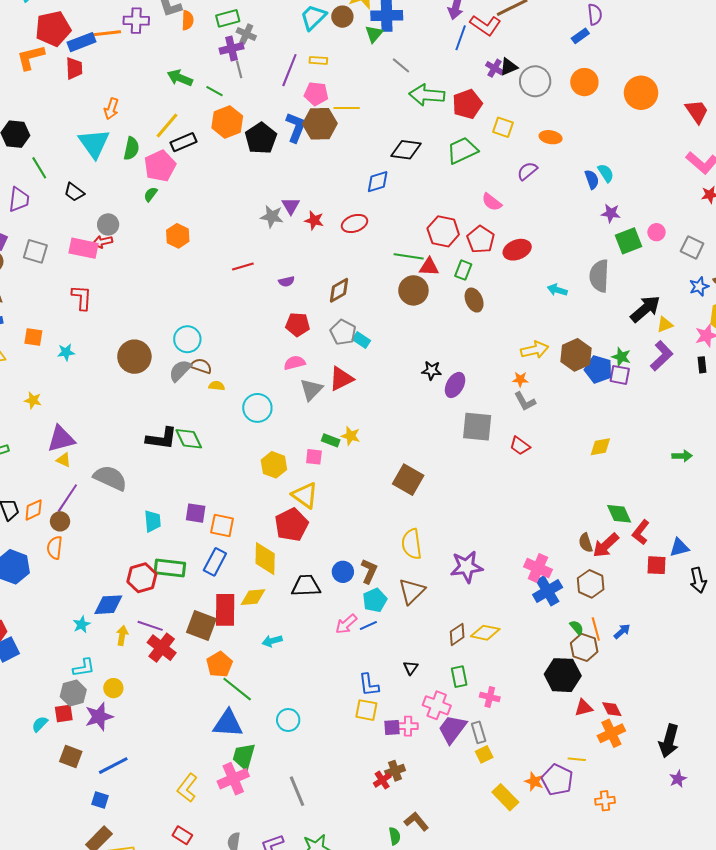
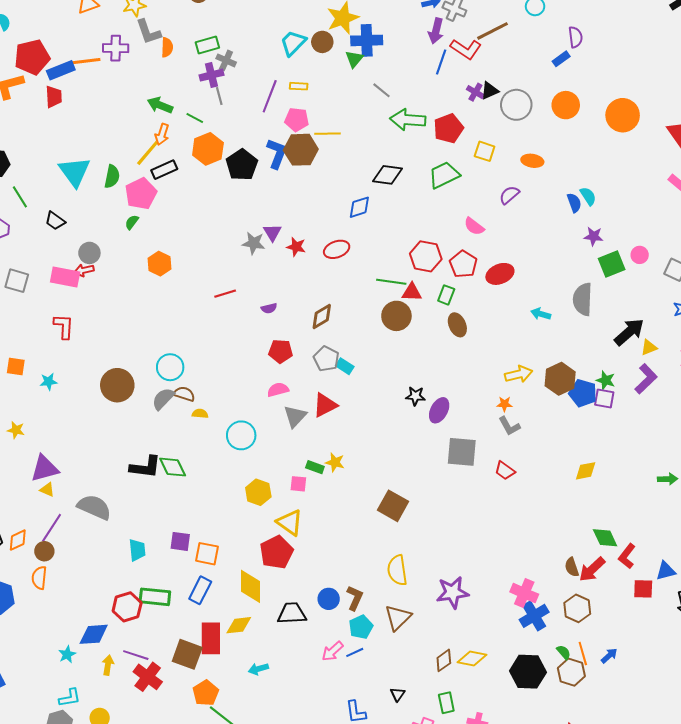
orange arrow: (111, 109) -> (162, 134), moved
black hexagon: (563, 675) -> (528, 672), moved

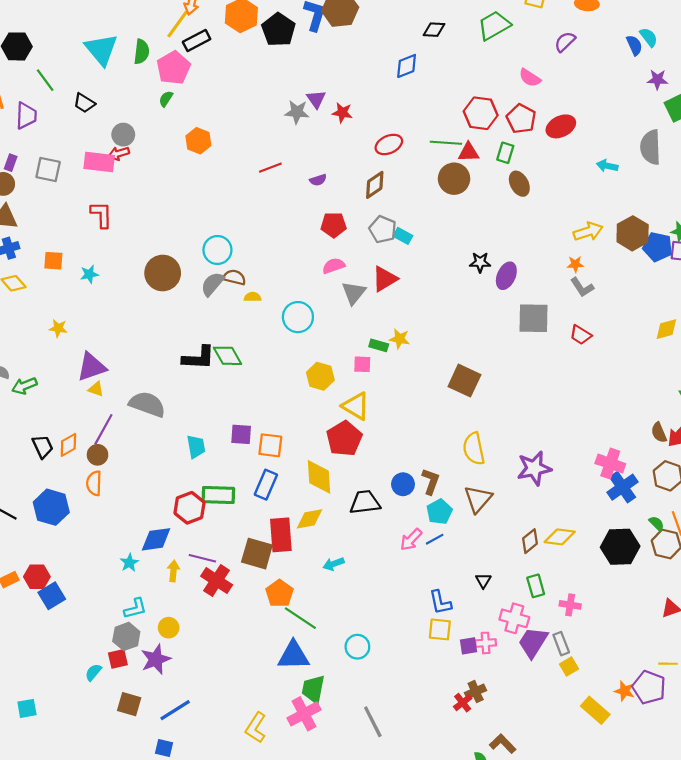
black diamond: (388, 175) -> (434, 30), size x0.7
red ellipse: (337, 249) -> (389, 144), moved

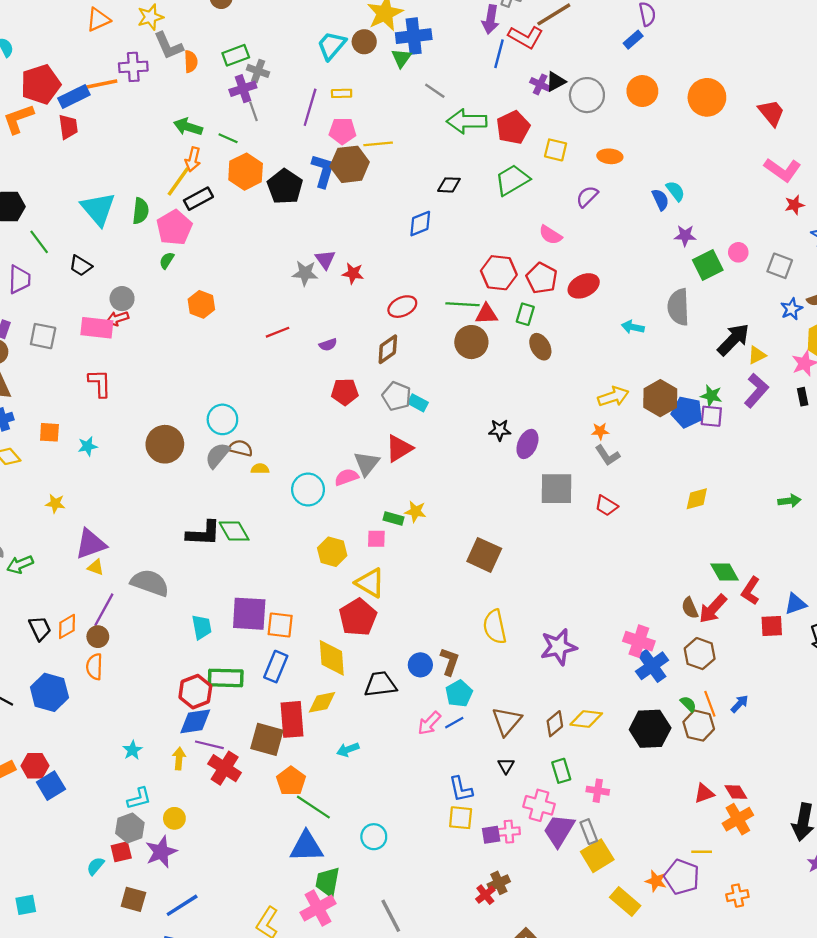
pink semicircle: (334, 266) -> (347, 477), moved
purple square: (241, 434) -> (249, 614), size x1.6
brown triangle: (478, 499) -> (507, 721), moved
blue diamond: (156, 539) -> (195, 721), moved
yellow square: (569, 667) -> (597, 856), size x1.6

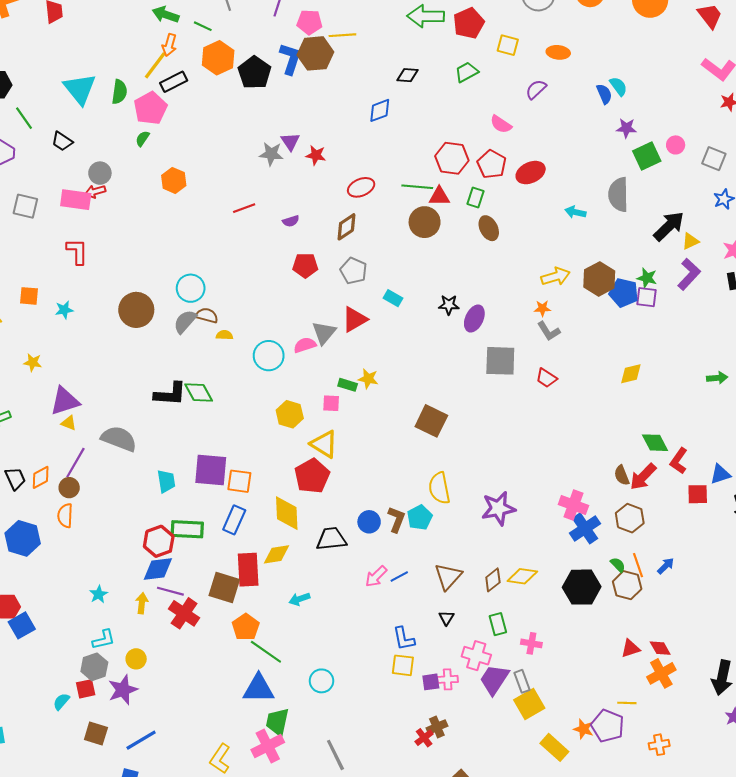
green trapezoid: (512, 180) -> (467, 72), size x0.7
cyan rectangle: (418, 403) -> (393, 298), moved
cyan pentagon: (459, 694) -> (420, 517), moved

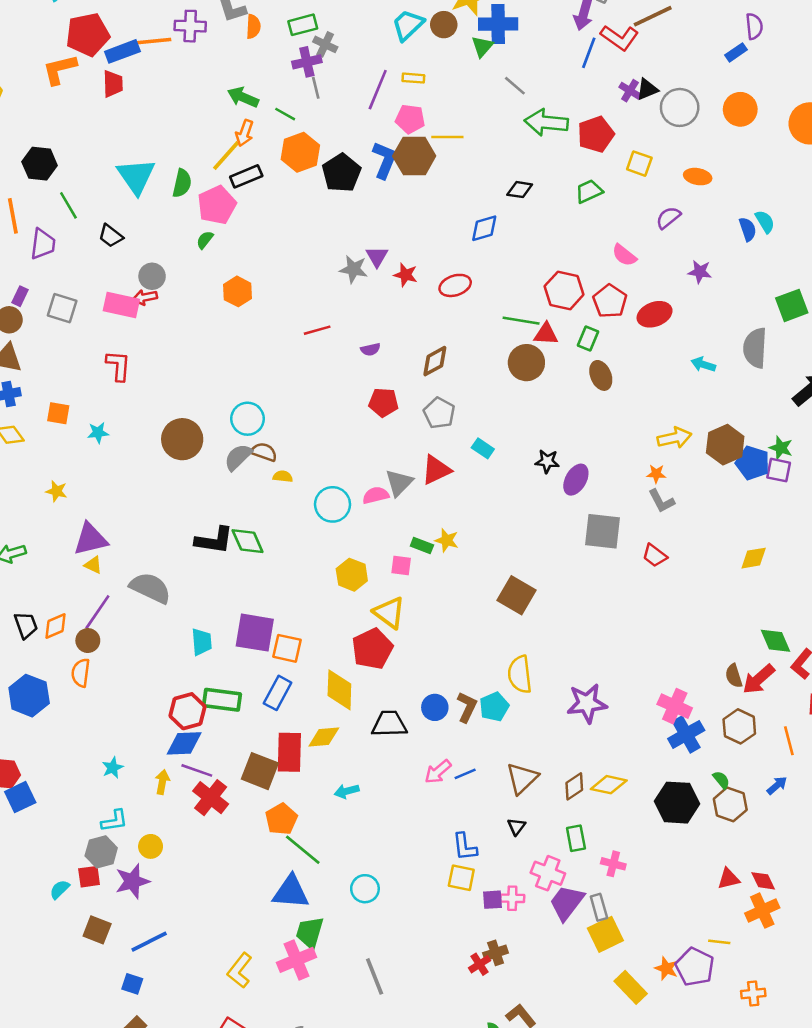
purple star: (626, 128) -> (700, 272), moved
red ellipse: (361, 187) -> (455, 285), moved
orange line: (638, 565) -> (789, 741), moved

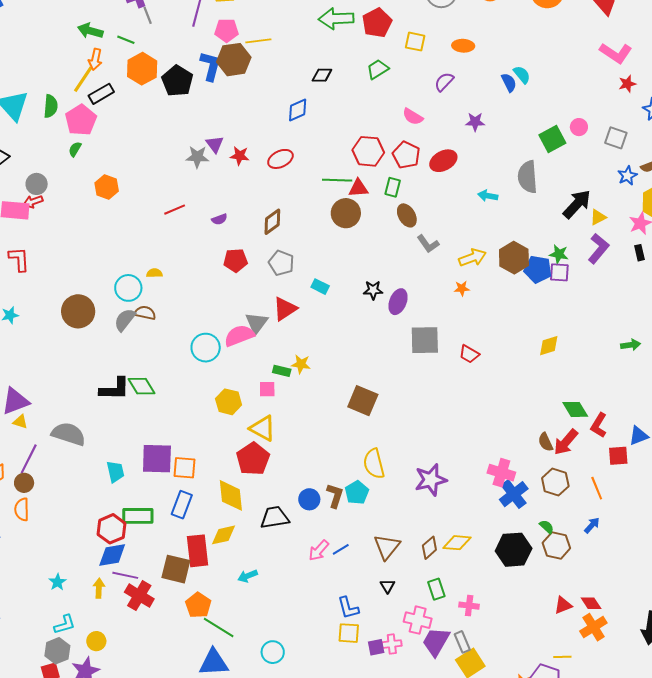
yellow semicircle: (283, 476) -> (154, 273), moved
pink semicircle: (376, 495) -> (239, 336), size x1.4
gray L-shape: (661, 501) -> (428, 244), moved

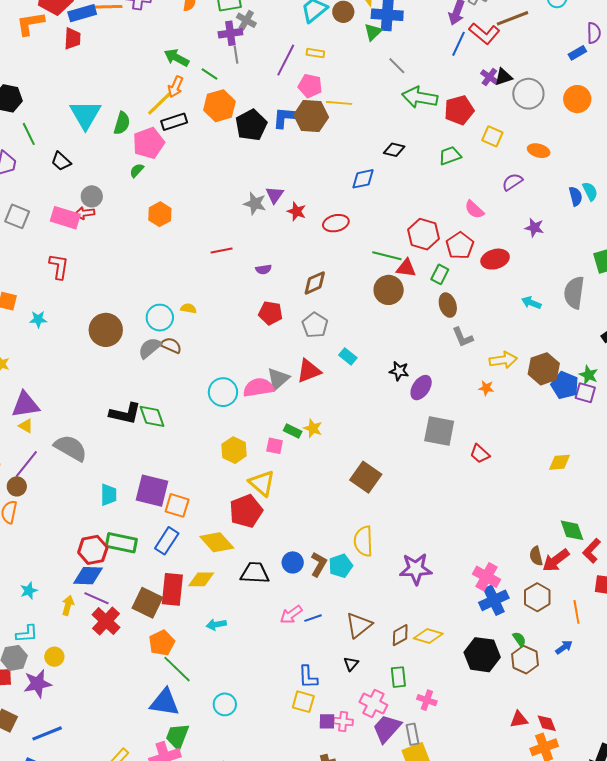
blue L-shape: (210, 66) -> (287, 117), turned -112
yellow diamond: (231, 495) -> (217, 542), turned -48

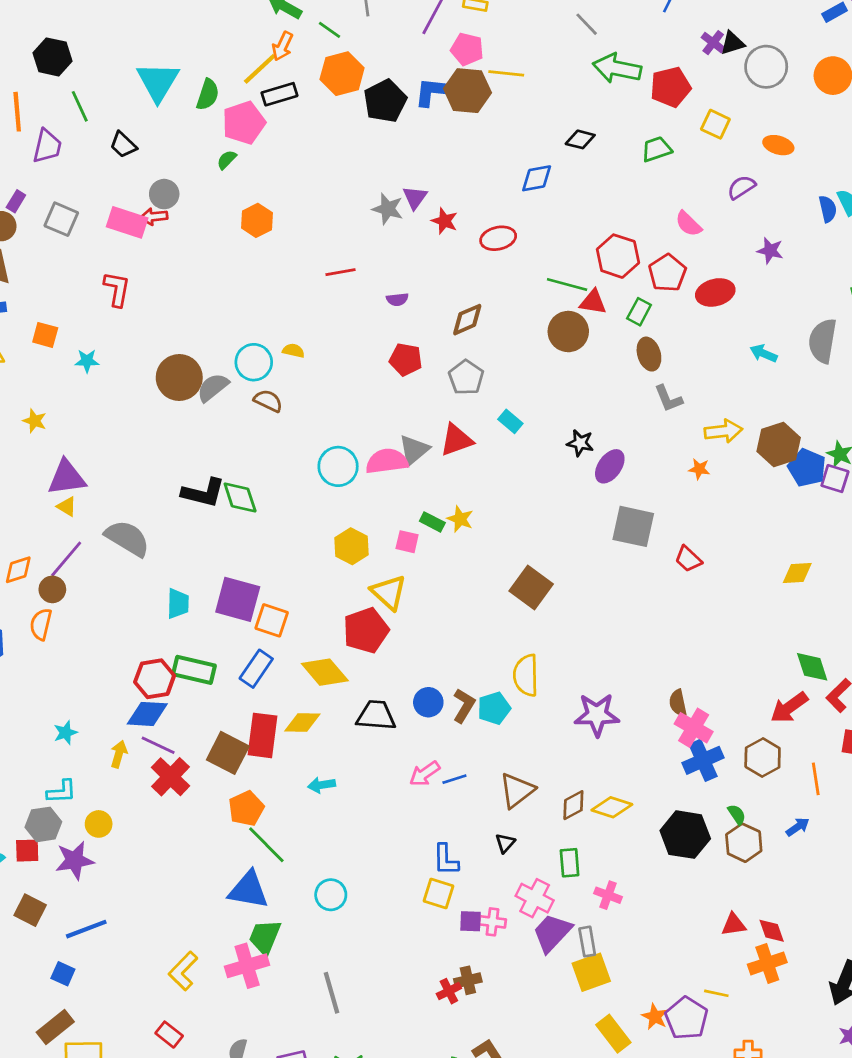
gray semicircle: (150, 348) -> (213, 387), moved
brown semicircle: (536, 556) -> (678, 703), moved

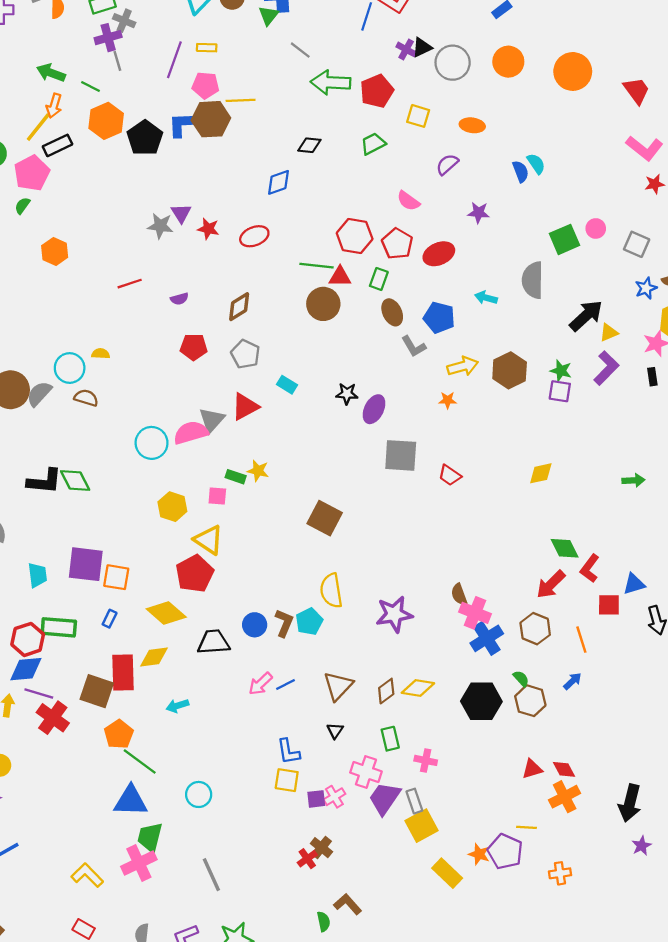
blue pentagon: (807, 468) -> (439, 318), moved
blue rectangle: (256, 669) -> (110, 619), size x0.6
pink cross: (492, 922) -> (334, 797), turned -30
yellow L-shape: (183, 971) -> (87, 875), turned 100
brown cross: (468, 980) -> (321, 848), turned -30

